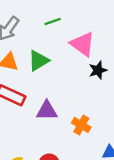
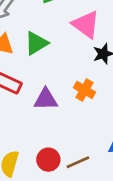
orange cross: (81, 125) -> (85, 90), moved

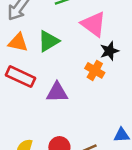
orange cross: (85, 90) -> (95, 70), moved

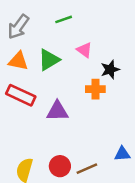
pink triangle: (94, 24) -> (84, 50), moved, size x0.6
orange cross: (95, 70) -> (95, 89), turned -30

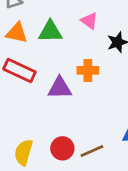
green triangle: (49, 60) -> (50, 32), turned 30
orange cross: (95, 89) -> (88, 70), moved

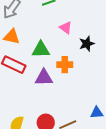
green triangle: (50, 32) -> (41, 50), moved

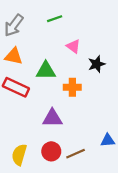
purple triangle: (44, 78) -> (52, 118), moved

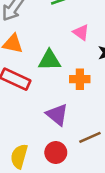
purple triangle: (52, 118) -> (57, 115), turned 40
brown line: (76, 154) -> (90, 137), moved

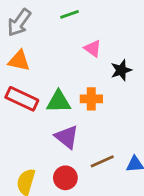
green triangle: (49, 60) -> (59, 102), moved

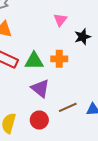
pink triangle: (93, 48) -> (60, 20), turned 32

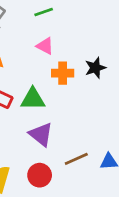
pink triangle: (60, 20) -> (45, 46), moved, turned -40
orange cross: (59, 59) -> (63, 73), moved

